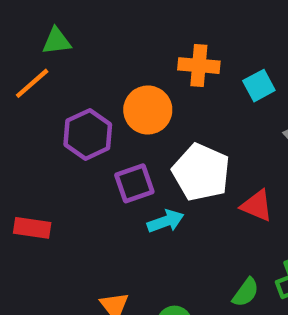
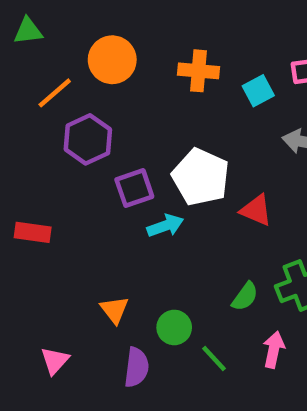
green triangle: (57, 41) -> (28, 31), moved
orange line: (32, 83) -> (55, 93), moved
orange circle: (148, 110) -> (112, 60), moved

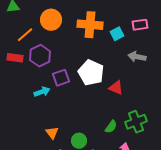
orange cross: (199, 71) -> (90, 25), size x1.4
cyan arrow: (165, 226) -> (42, 92), moved
red rectangle: (33, 232) -> (15, 58), moved

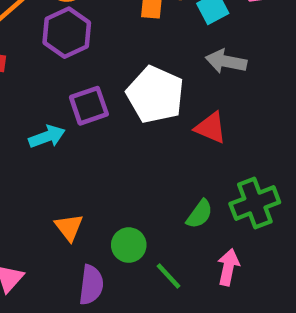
purple hexagon: (40, 56) -> (67, 33), moved
gray arrow: (137, 57) -> (226, 61), moved

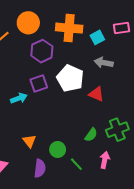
purple hexagon: (67, 33) -> (42, 51), moved

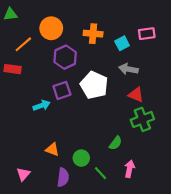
orange cross: (69, 28) -> (93, 34), size x0.7
red triangle: (96, 94) -> (136, 95), moved
green cross: (117, 130) -> (142, 119), moved
orange triangle: (29, 141) -> (52, 149), turned -32

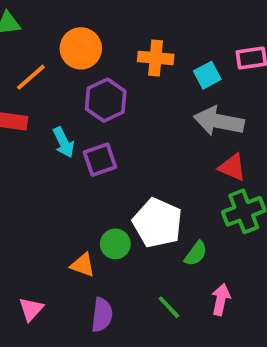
gray arrow: (128, 69) -> (219, 121), size x1.4
white pentagon: (94, 85) -> (157, 223), moved
cyan arrow: (42, 105) -> (64, 142), moved, turned 84
green circle: (81, 158) -> (115, 244), moved

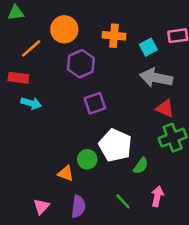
cyan arrow: (64, 142) -> (31, 103), moved, turned -48
purple square: (100, 160) -> (95, 103), moved
pink triangle: (31, 309) -> (41, 206), moved

